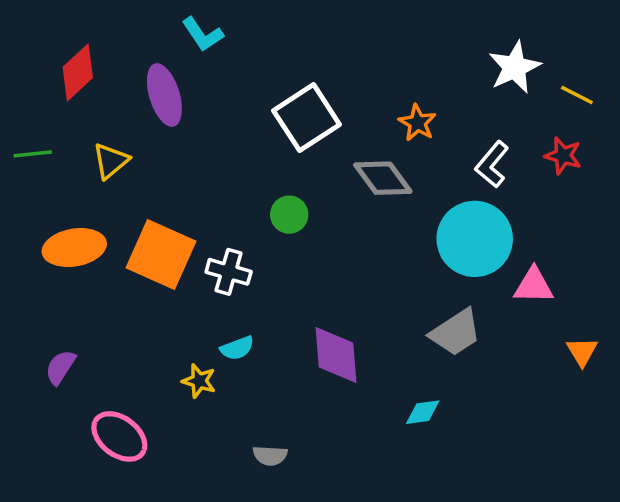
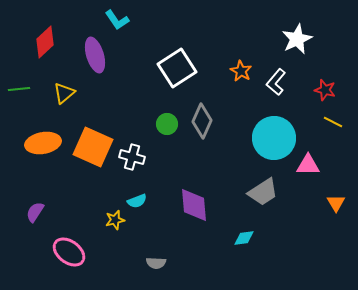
yellow line: (577, 95) -> (333, 122), moved
white L-shape: (492, 164) -> (276, 82), moved
gray diamond: (383, 178) -> (202, 121), moved, turned 60
yellow star: (199, 381) -> (115, 220), turned -30

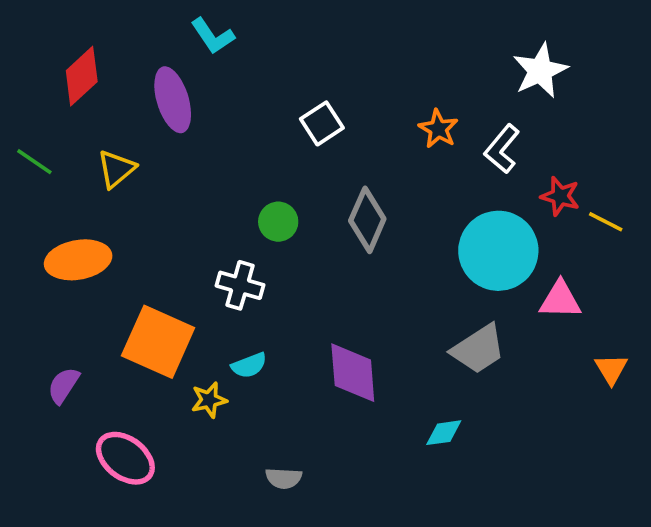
white square: (177, 68) -> (322, 123), size x0.6
green line: (19, 89) -> (34, 162), turned 40
red star: (325, 90) -> (560, 196), moved
green circle: (167, 124) -> (278, 222), moved
orange square: (93, 147) -> (158, 342), moved

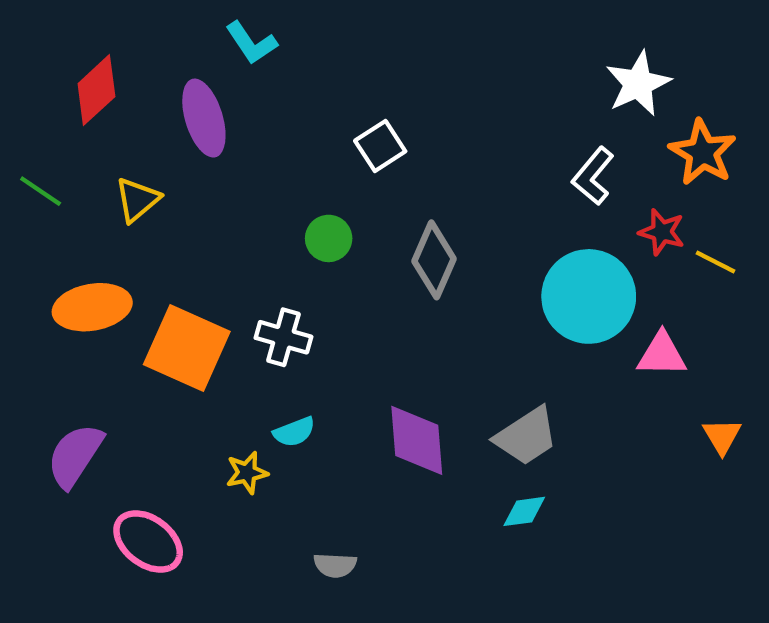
orange star: (438, 129) -> (703, 152), moved, size x1.4
green circle: (278, 222) -> (329, 238), moved
orange square: (158, 342) -> (187, 348), moved
gray trapezoid: (478, 349) -> (526, 436), moved
purple semicircle: (63, 385) -> (75, 456), size x1.5

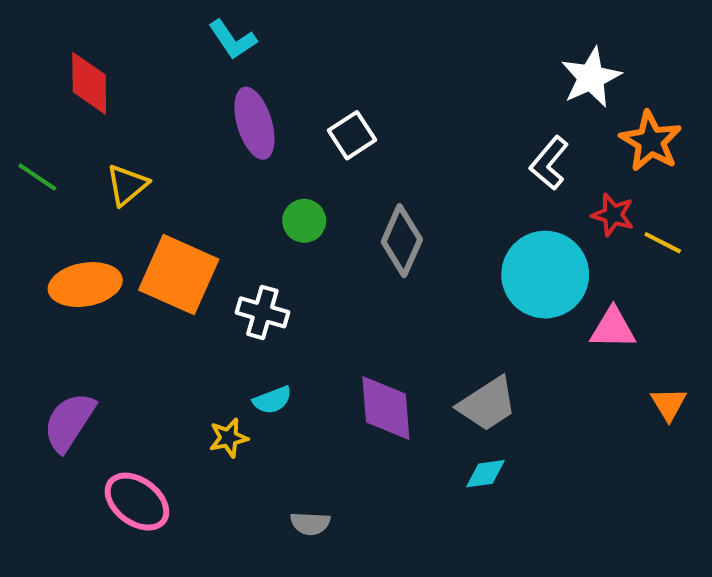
red diamond: (96, 90) -> (89, 83), turned -48
purple ellipse: (204, 118) -> (254, 123), moved
orange square: (187, 348) -> (179, 275), moved

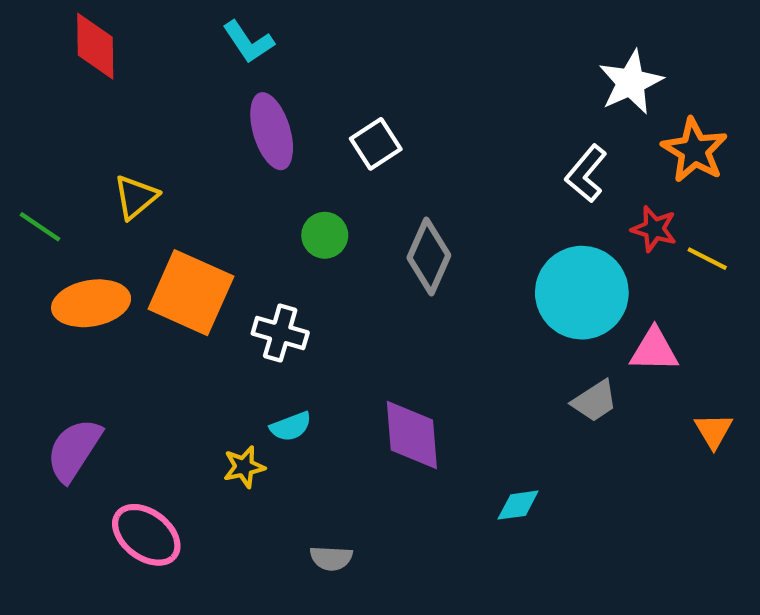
red diamond: (89, 83) -> (95, 46), moved
green line: (37, 177) -> (40, 227), moved
gray trapezoid: (487, 404) -> (595, 401), moved, size x0.7

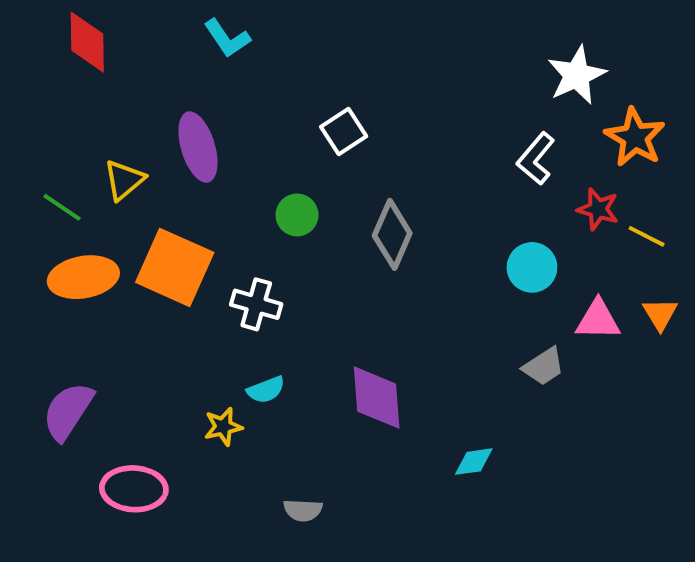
purple ellipse: (272, 131) -> (198, 147), moved
green line: (40, 227) -> (62, 207), moved
cyan circle: (582, 293) -> (532, 267), size x0.6
orange triangle: (714, 431) -> (660, 314), moved
pink ellipse: (146, 535) -> (134, 489), turned -34

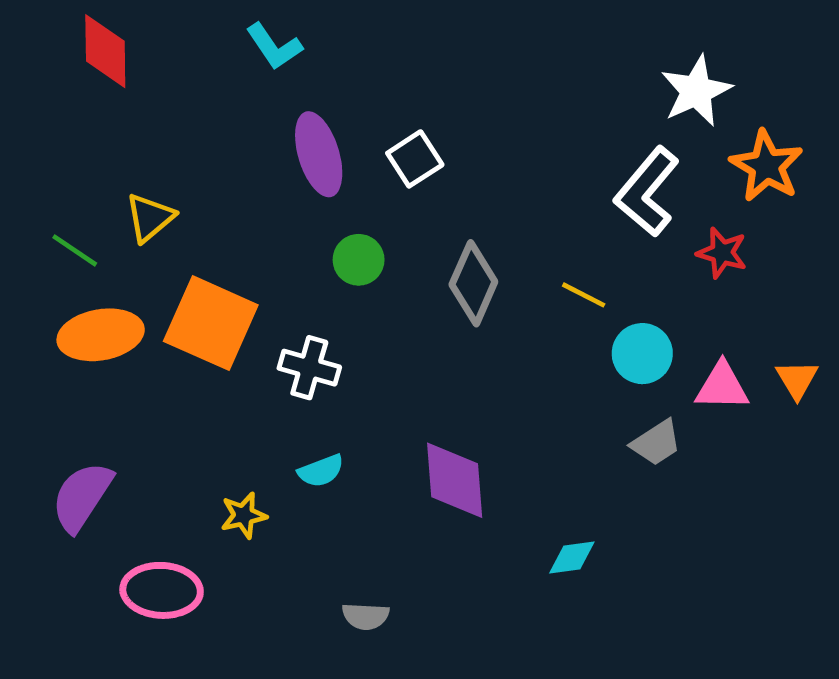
purple ellipse: (198, 147) -> (319, 154), moved
white L-shape: (536, 159) -> (647, 192), size x1.4
yellow line: (647, 236) -> (584, 295), moved
cyan circle: (532, 267) -> (642, 354), moved
yellow star: (223, 427) -> (244, 515), moved

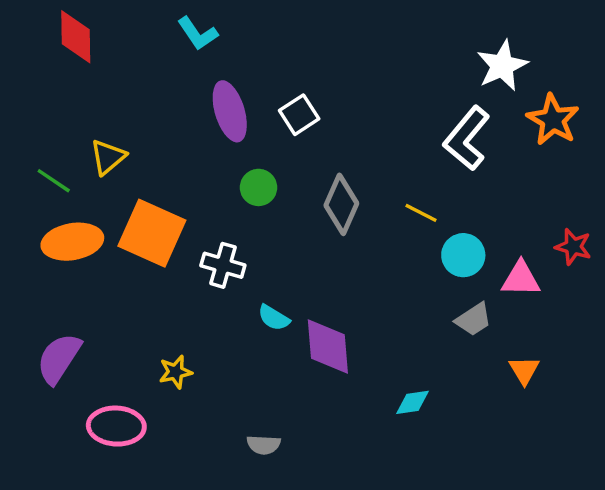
red star: (722, 253) -> (573, 247), moved
orange triangle: (797, 379) -> (524, 370), moved
cyan semicircle: (321, 471) -> (274, 318), moved, turned 52

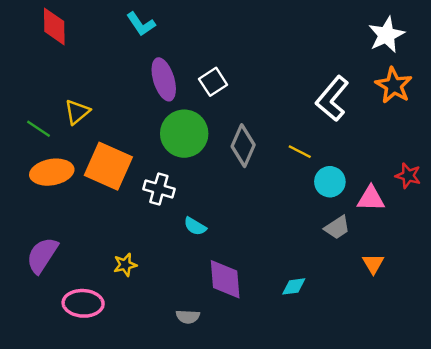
white star: (502, 66) -> (386, 35), moved
green circle: (259, 187) -> (184, 134), size x1.8
purple diamond: (328, 347) -> (225, 279), moved

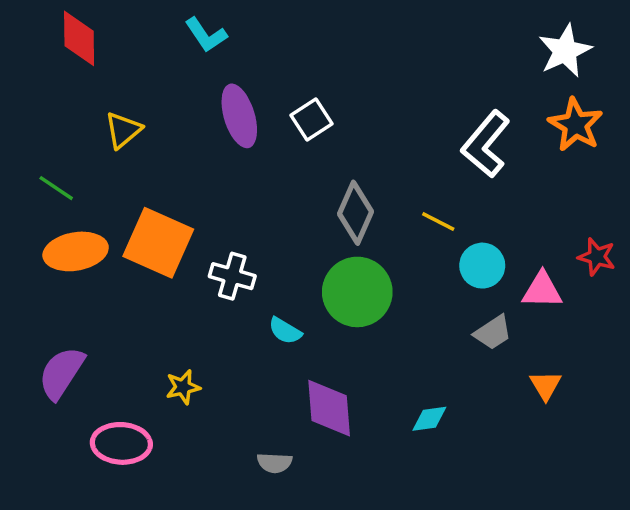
yellow triangle: (77, 112) -> (123, 130), moved
green circle: (184, 134) -> (357, 292), moved

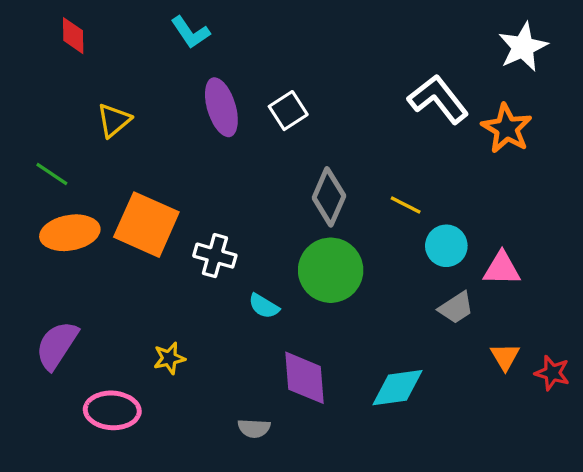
red diamond: (79, 38) -> (73, 36), size x0.7
orange star: (576, 125) -> (507, 128), moved
white L-shape: (486, 144) -> (438, 99), moved, turned 102
red star: (597, 257) -> (552, 373), moved
cyan diamond: (429, 419) -> (397, 388), size x1.6

